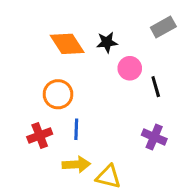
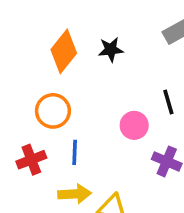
orange diamond: (67, 44) -> (64, 51), turned 72
pink circle: (130, 68) -> (134, 125), moved

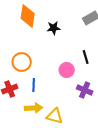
orange diamond: (64, 51) -> (28, 16), moved, turned -30

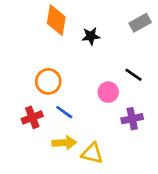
black line: (86, 57) -> (134, 75), turned -40
blue line: (34, 85) -> (64, 112), turned -56
purple cross: (85, 90) -> (132, 119), turned -35

